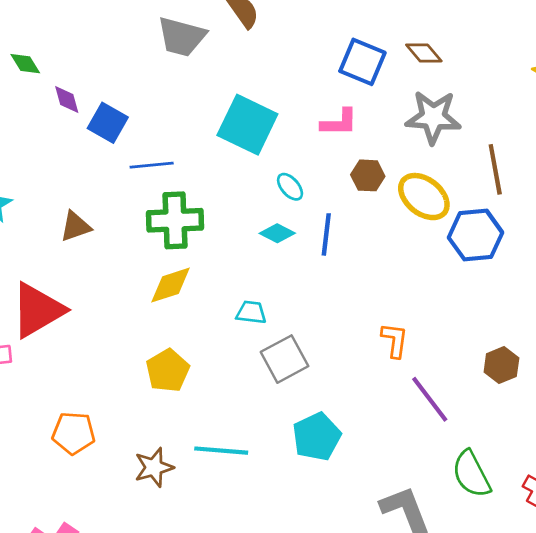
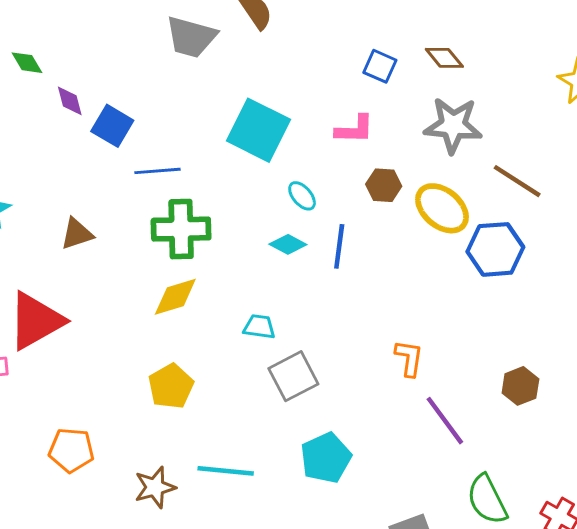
blue square: (362, 62) -> (380, 66), size x0.7
brown line: (495, 169) -> (517, 181), turned -48

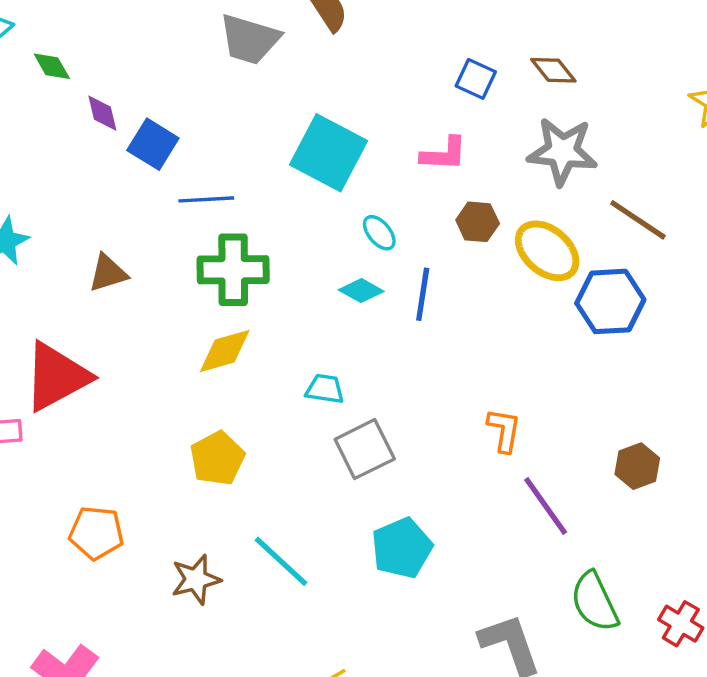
cyan line: (226, 471) -> (281, 561), turned 36

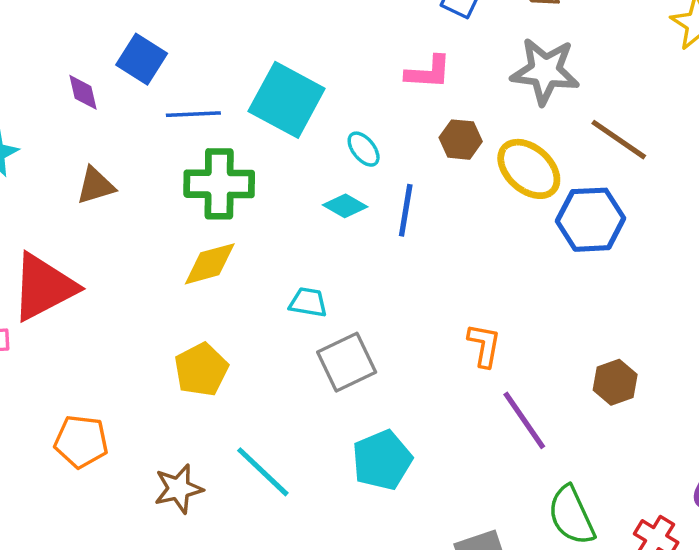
purple diamond: (102, 113) -> (83, 92), moved
cyan square: (329, 153) -> (287, 100), moved

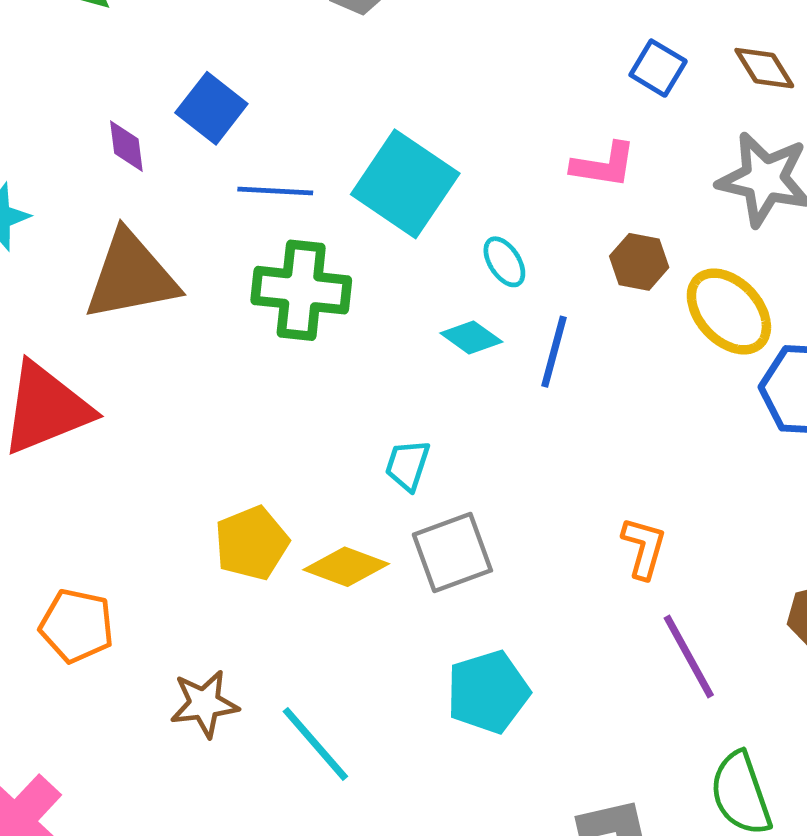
brown triangle: (96, 186) -> (131, 276), size x1.8
yellow diamond: (210, 264) -> (346, 567), moved, turned 30
cyan trapezoid: (308, 302) -> (408, 465), turned -87
cyan line: (263, 472) -> (315, 744), moved

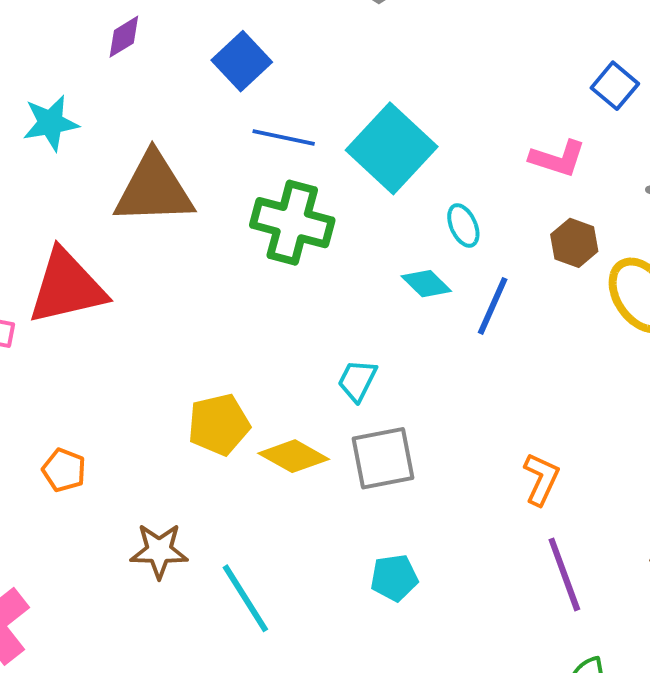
purple diamond: (126, 146) -> (124, 37), moved, turned 57
orange pentagon: (77, 626) -> (64, 470), size x0.7
cyan pentagon: (488, 692) -> (394, 578), size x0.7

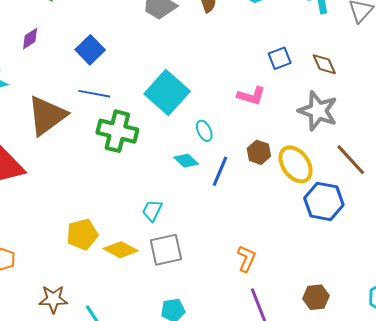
blue square: (615, 86) -> (280, 58), turned 30
blue line: (284, 138) -> (94, 94), moved
brown triangle: (154, 189) -> (47, 116), turned -33
brown hexagon: (574, 243) -> (259, 152), moved

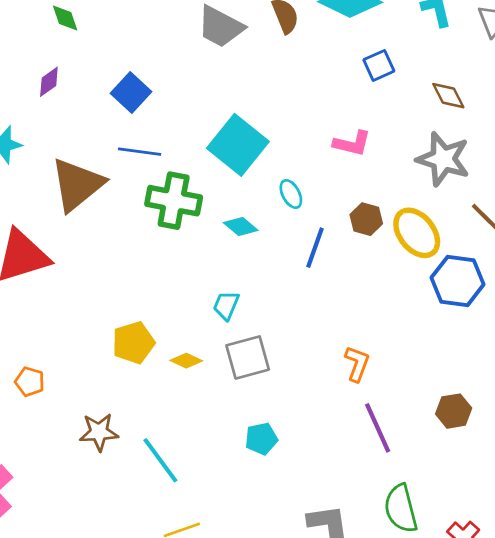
blue square: (280, 58) -> (379, 65), moved
cyan diamond: (186, 161) -> (241, 227), moved
yellow diamond: (121, 250) -> (186, 361), size x0.7

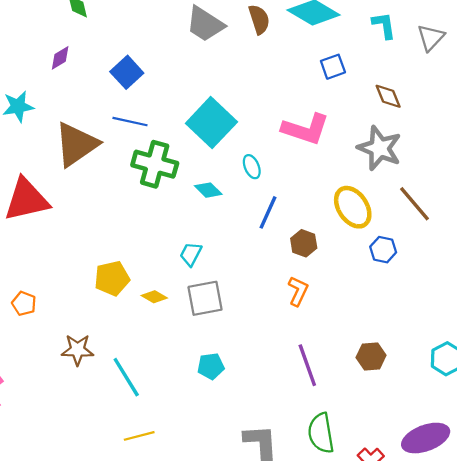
pink L-shape: (352, 143) -> (306, 129), size x1.5
brown hexagon: (366, 219) -> (304, 243), moved
blue hexagon: (458, 281) -> (383, 250), size x0.6
orange L-shape: (357, 364) -> (298, 291), moved

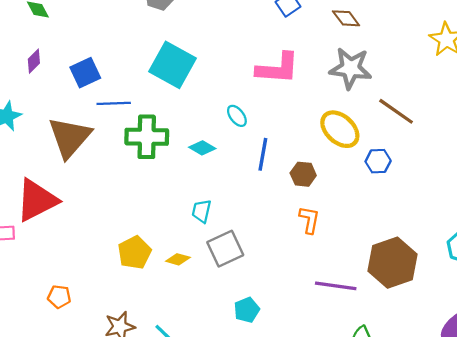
blue square: (127, 72) -> (85, 73), moved, turned 32
cyan square: (211, 123) -> (172, 65), moved
brown hexagon: (371, 356) -> (392, 263), size x1.8
purple line: (307, 365) -> (336, 286), turned -48

